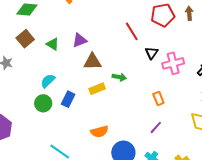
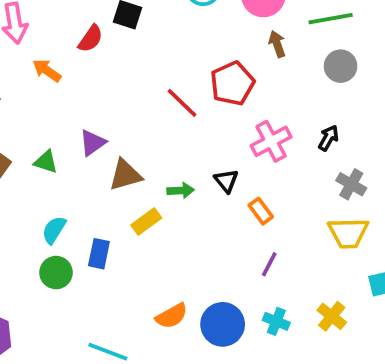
red pentagon: (163, 15) -> (232, 83), moved
black triangle: (152, 53) -> (226, 181), moved
orange semicircle: (99, 132) -> (172, 316), moved

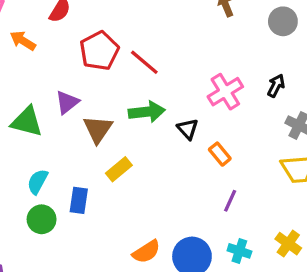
red pentagon: (232, 83) -> (99, 51), moved
green triangle: (46, 162) -> (27, 122), size x1.5
brown triangle: (125, 175) -> (98, 129), turned -36
green arrow: (181, 190) -> (147, 112), moved, size x1.5

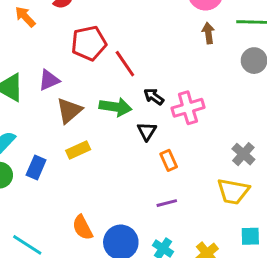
black arrow: (276, 86) -> (154, 96), moved, turned -96
purple line: (230, 201) -> (167, 203), turned 36
orange semicircle: (146, 252) -> (83, 228), turned 80

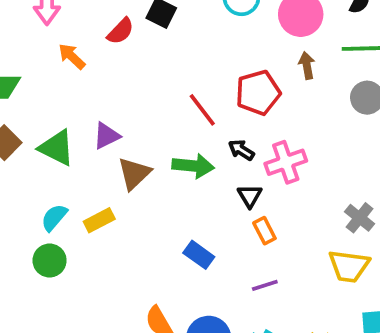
red pentagon: (89, 43) -> (258, 93), moved
black triangle: (147, 131) -> (250, 196), moved
yellow rectangle: (78, 150) -> (99, 220), moved
blue rectangle: (36, 167) -> (199, 255), moved, turned -75

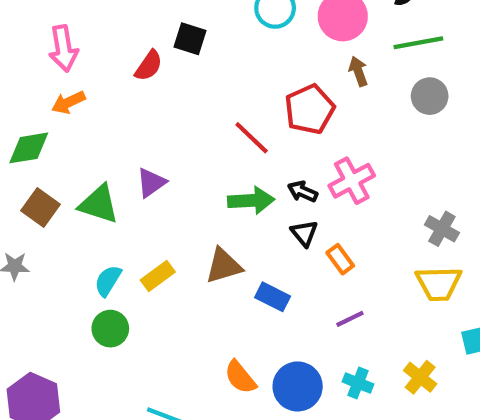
orange arrow: (72, 56) -> (68, 102), moved, turned -60
black arrow: (241, 150) -> (303, 192), moved
brown triangle: (134, 173) -> (224, 266), moved, turned 36
black triangle: (250, 196) -> (304, 233), moved

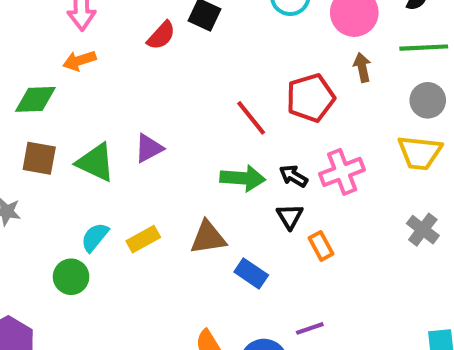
brown square: (41, 207) -> (39, 158), turned -33
yellow trapezoid: (439, 283) -> (420, 153), moved
purple line: (350, 319) -> (310, 328), moved
green circle: (110, 329) -> (71, 277), moved

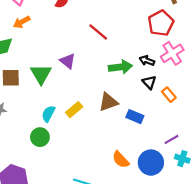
red pentagon: (311, 98) -> (161, 23), moved
red line: (251, 118) -> (98, 32), moved
purple triangle: (149, 148) -> (68, 61), turned -42
green triangle: (96, 162) -> (41, 74), turned 45

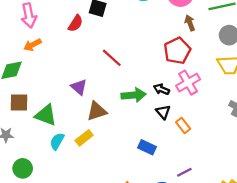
green triangle: (41, 74) -> (46, 115), moved, turned -40
brown triangle: (108, 102) -> (97, 111), moved
green circle: (40, 137) -> (23, 168), moved

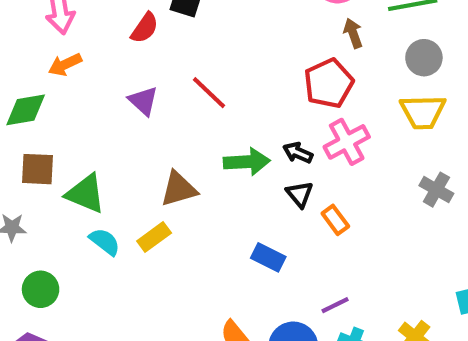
purple triangle: (79, 87) -> (143, 101), moved
cyan semicircle: (57, 141) -> (105, 242), turned 96

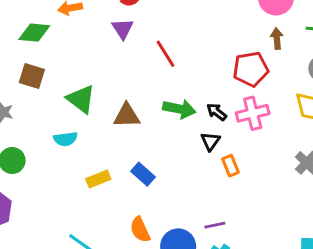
purple triangle: (143, 101) -> (123, 29), moved
green triangle: (86, 194) -> (81, 99), moved
yellow rectangle: (154, 237) -> (98, 179), moved
cyan semicircle: (105, 242) -> (65, 139), turned 120
blue rectangle: (268, 257) -> (143, 174), moved

